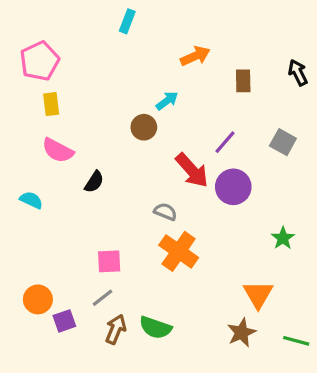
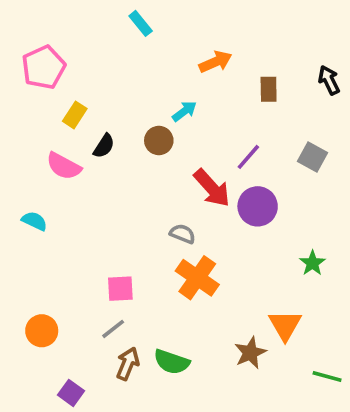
cyan rectangle: (127, 21) -> (141, 23), turned -60
yellow rectangle: (51, 104) -> (75, 115), moved, turned 40
black semicircle: (94, 182) -> (104, 146), moved
purple square: (64, 321) -> (71, 393), moved, turned -35
brown star: (242, 333) -> (250, 353), moved

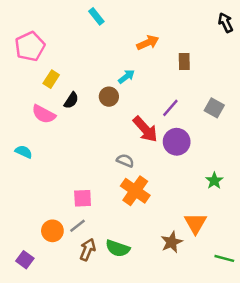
black arrow: (329, 80) -> (226, 23), moved
orange circle: (42, 331) -> (52, 231), moved
purple square: (71, 393) -> (25, 260), moved

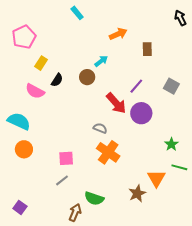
cyan semicircle: (24, 152) -> (19, 121), size x1.6
orange circle: (52, 231) -> (24, 149), moved
brown arrow: (88, 250) -> (75, 212), moved
green line: (224, 258) -> (179, 167), moved

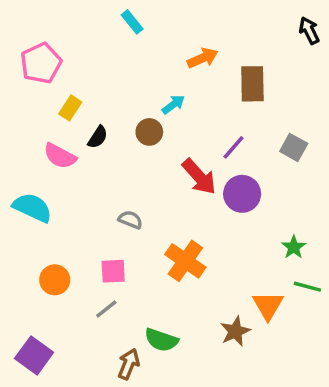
brown rectangle: (147, 49) -> (252, 84), size x1.5
gray semicircle: (100, 128) -> (130, 220), moved
orange circle: (24, 149) -> (55, 280), moved
purple square: (20, 207) -> (34, 355), size x1.5

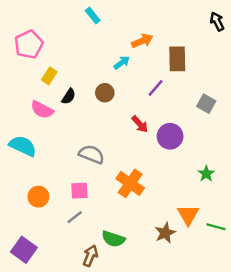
cyan arrow: (173, 104) -> (122, 63), moved
purple line: (234, 147) -> (156, 88), moved
red arrow: (199, 177) -> (140, 124), size x0.7
gray semicircle: (130, 220) -> (92, 154), size x1.5
green line: (307, 287) -> (216, 227), moved

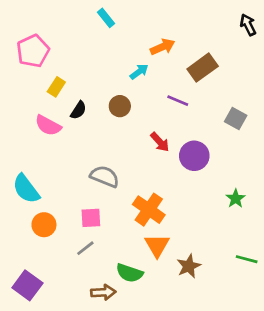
brown rectangle: (177, 59) -> (203, 68), turned 55
purple line: (156, 88) -> (178, 101), turned 72
cyan semicircle: (23, 146) -> (26, 189), moved, turned -152
orange triangle: (188, 215) -> (157, 245), moved
brown arrow: (90, 256) -> (103, 292), turned 65

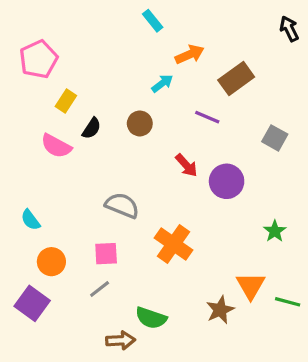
cyan rectangle: (106, 18) -> (153, 21), moved
cyan semicircle: (26, 189) -> (31, 220), size x0.6
orange triangle: (157, 245) -> (251, 286), moved
purple square: (27, 285) -> (32, 303), moved

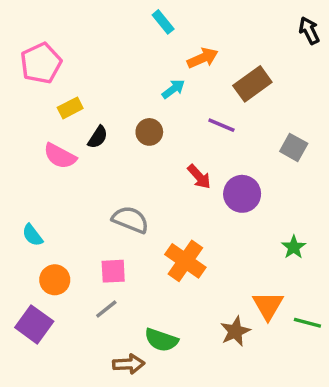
yellow rectangle: (66, 101) -> (70, 108), turned 30

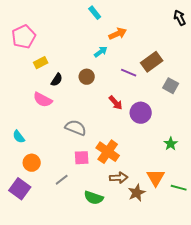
brown rectangle: (252, 84) -> (152, 62), moved
pink semicircle: (60, 156) -> (43, 100), moved
pink square: (113, 271) -> (82, 158), moved
brown arrow: (129, 364) -> (119, 178), moved

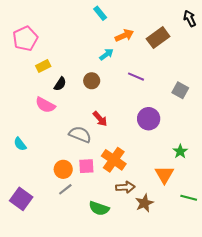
brown rectangle: (152, 62) -> (158, 38), moved
red arrow: (116, 103) -> (100, 119), moved
orange circle: (32, 163) -> (63, 169), moved
orange triangle: (156, 178) -> (164, 175), moved

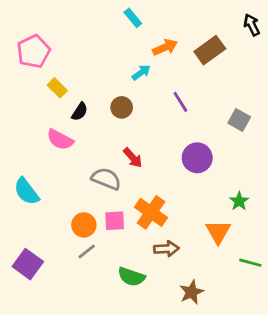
yellow rectangle: (43, 66) -> (57, 88), turned 72
purple line: (136, 77) -> (180, 102), turned 35
cyan semicircle: (20, 144) -> (26, 191), size x1.5
brown star: (144, 203) -> (192, 292), moved

